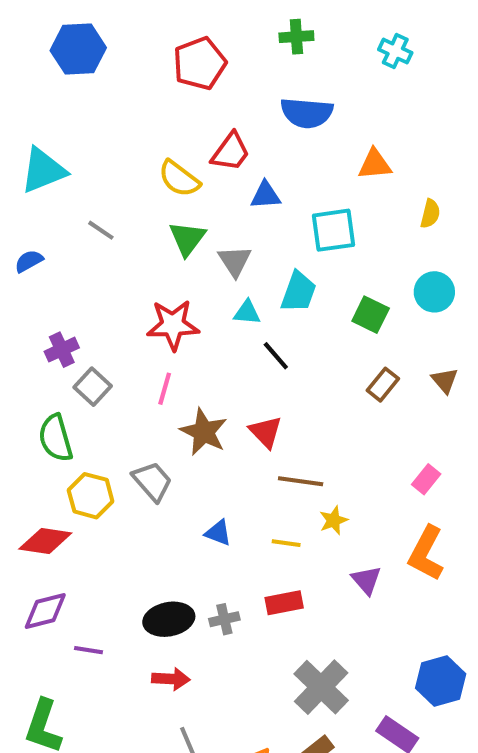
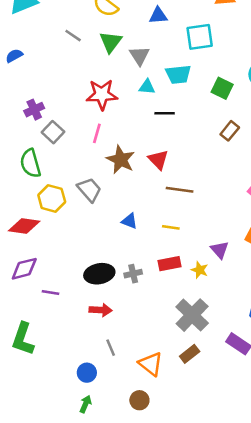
gray line: (101, 230) -> (73, 36), moved
cyan trapezoid: (298, 292) -> (178, 74), turned 64
black line: (276, 356) -> (165, 113), turned -48
yellow star: (333, 520) -> (200, 270), moved, turned -30

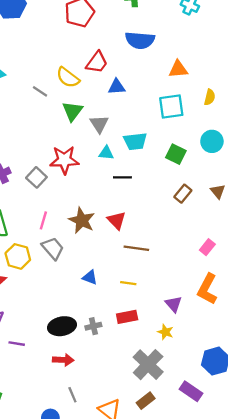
gray line: (73, 36) -> (40, 91), moved
cyan square: (200, 37) -> (171, 107), moved
gray square: (53, 132) -> (36, 177), moved
pink line: (97, 133) -> (43, 220), moved
yellow star: (200, 270) -> (165, 332), moved

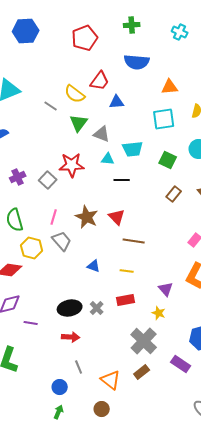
gray triangle: (99, 124) -> (102, 134), turned -36
gray cross: (93, 326) -> (97, 308), turned -32

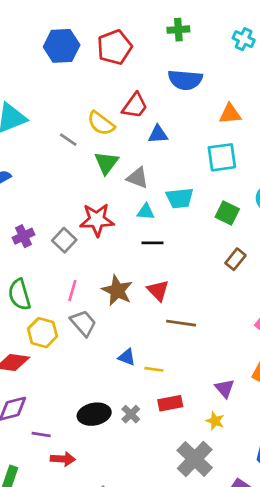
blue hexagon: (26, 31) -> (62, 46), moved
black line: (122, 180) -> (153, 243), moved
yellow line: (127, 271) -> (154, 369), moved
red arrow: (71, 337) -> (63, 459), moved

